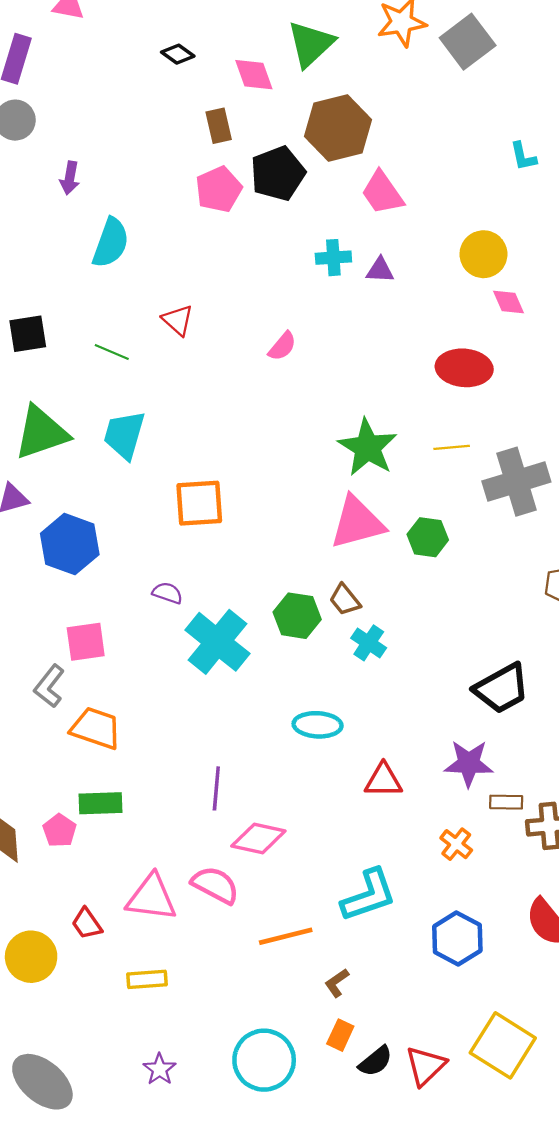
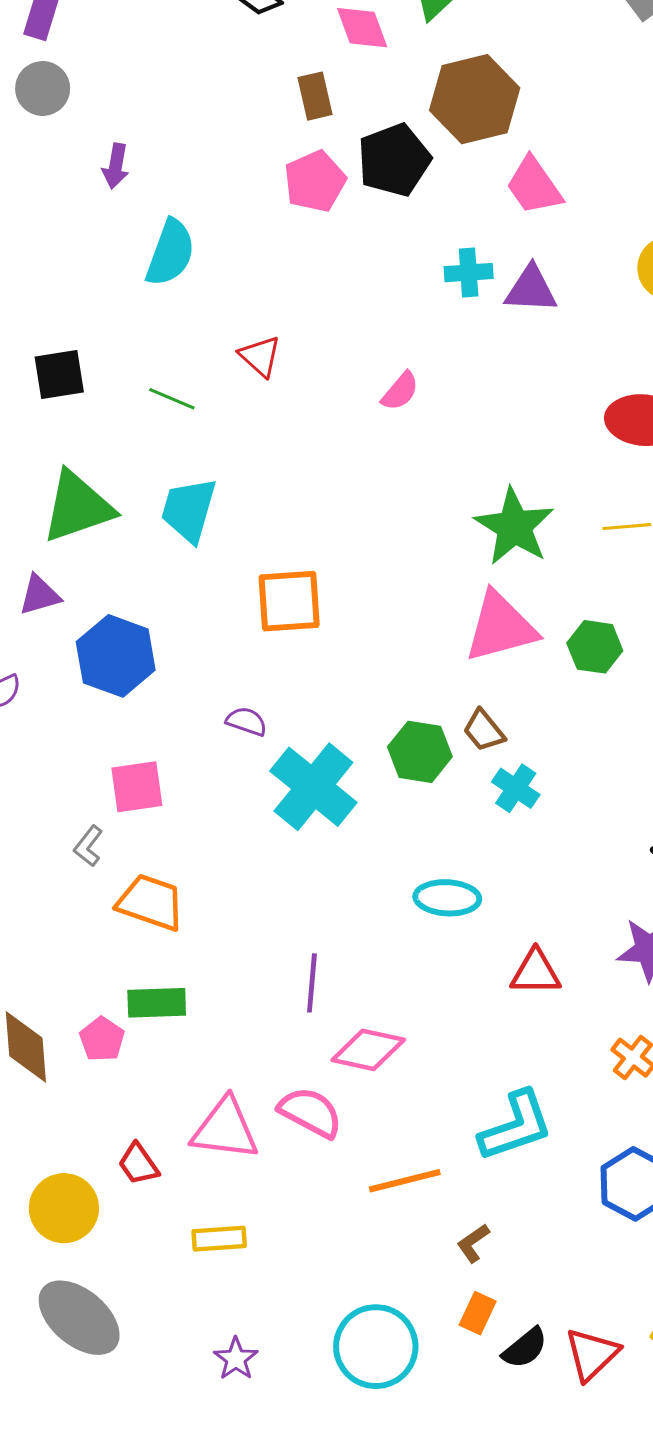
purple triangle: (380, 270) -> (531, 289), size x1.4
gray L-shape: (49, 686) -> (88, 846), size x0.7
gray ellipse: (42, 1082) -> (79, 1318), moved

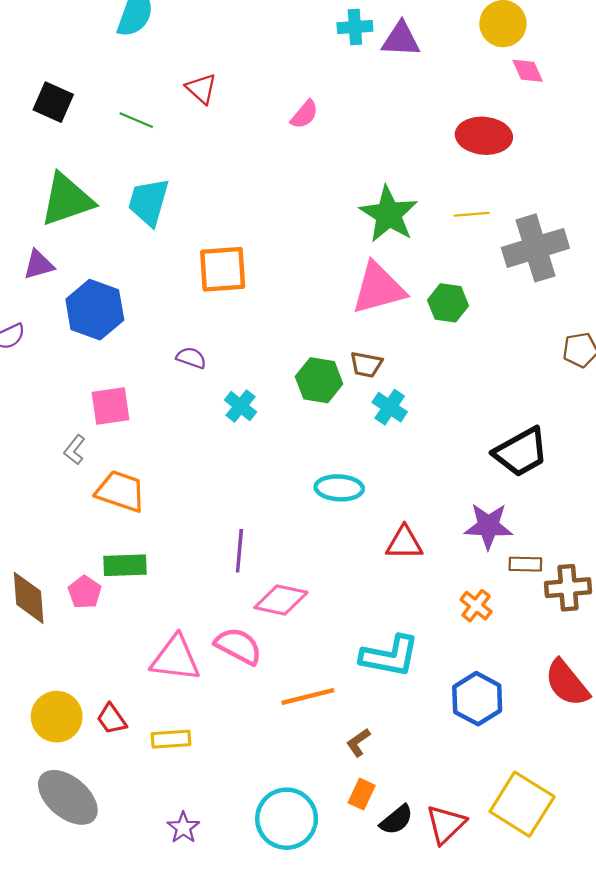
black square: (59, 374) -> (53, 102), turned 33
brown trapezoid: (484, 730) -> (366, 365), turned -40
cyan cross: (313, 787) -> (241, 406), size x0.5
cyan L-shape: (516, 1126) -> (390, 656), turned 30
red trapezoid: (138, 1164) -> (112, 719), moved

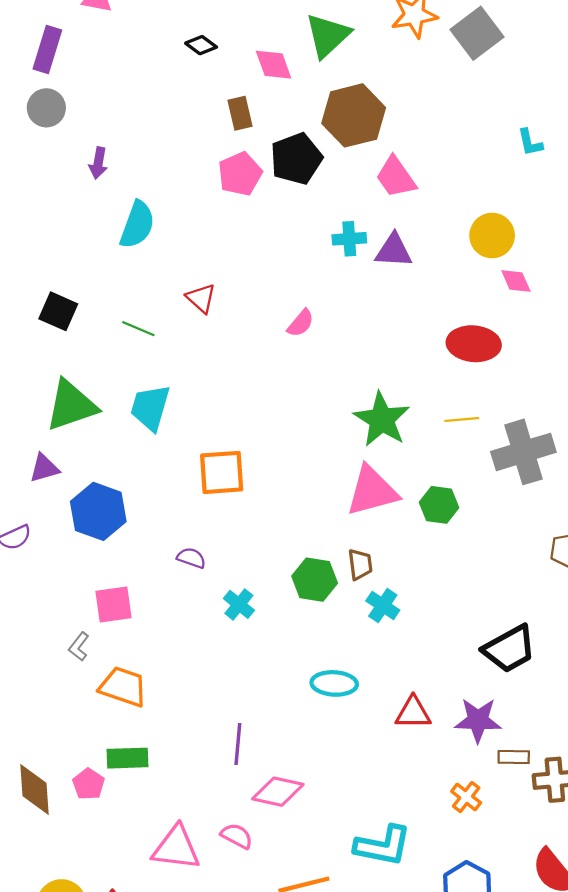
brown trapezoid: (366, 365) -> (360, 564), turned -108
red triangle: (404, 543) -> (413, 713), moved
pink semicircle: (238, 646) -> (237, 836), size x0.7

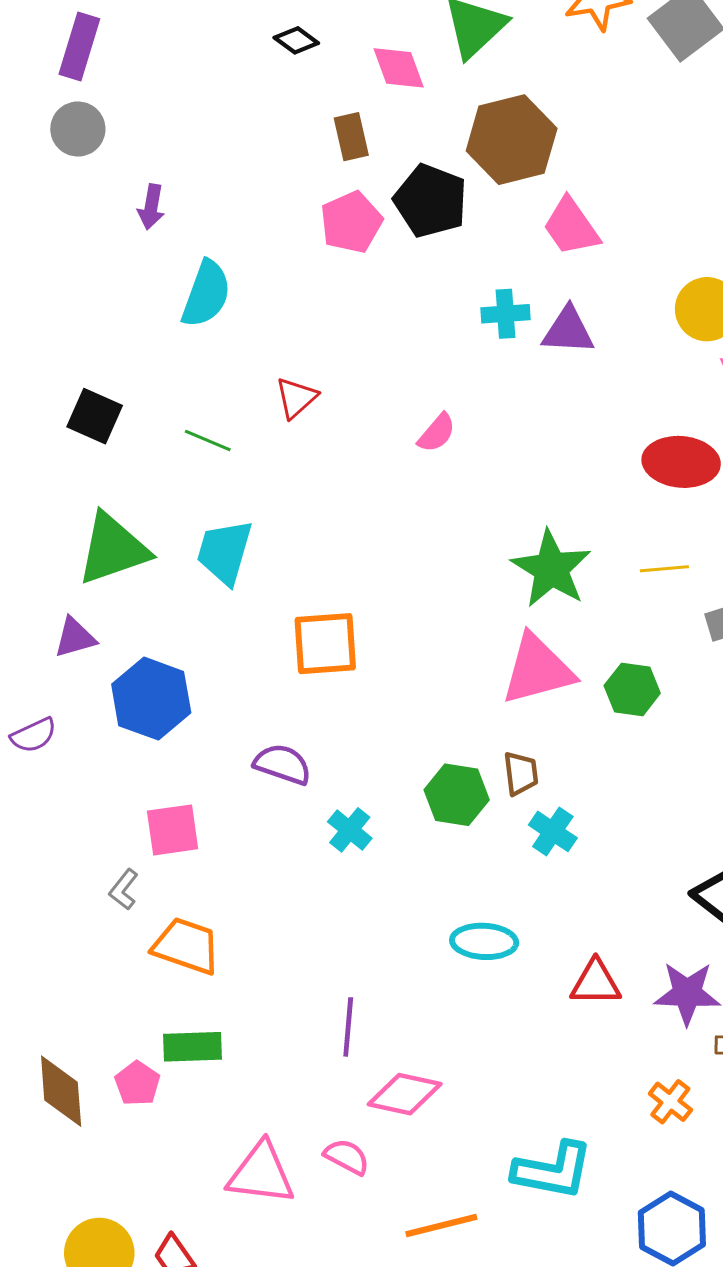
black pentagon: (296, 159) -> (431, 201), turned -30
red triangle: (201, 298) -> (296, 398), turned 36
purple semicircle: (191, 558) -> (283, 764), size x1.4

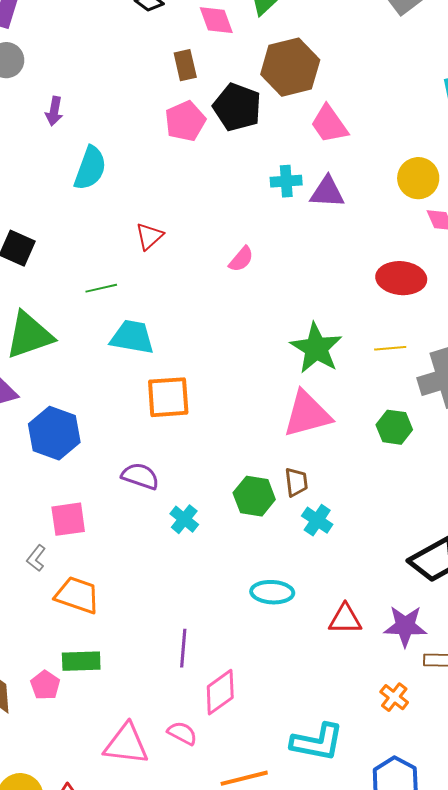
green line: (208, 441) -> (101, 288), moved, turned -36
cyan trapezoid: (224, 552) -> (132, 337), moved, turned 84
green hexagon: (632, 689) -> (394, 427), moved
pink diamond: (405, 1094) -> (220, 692), turned -48

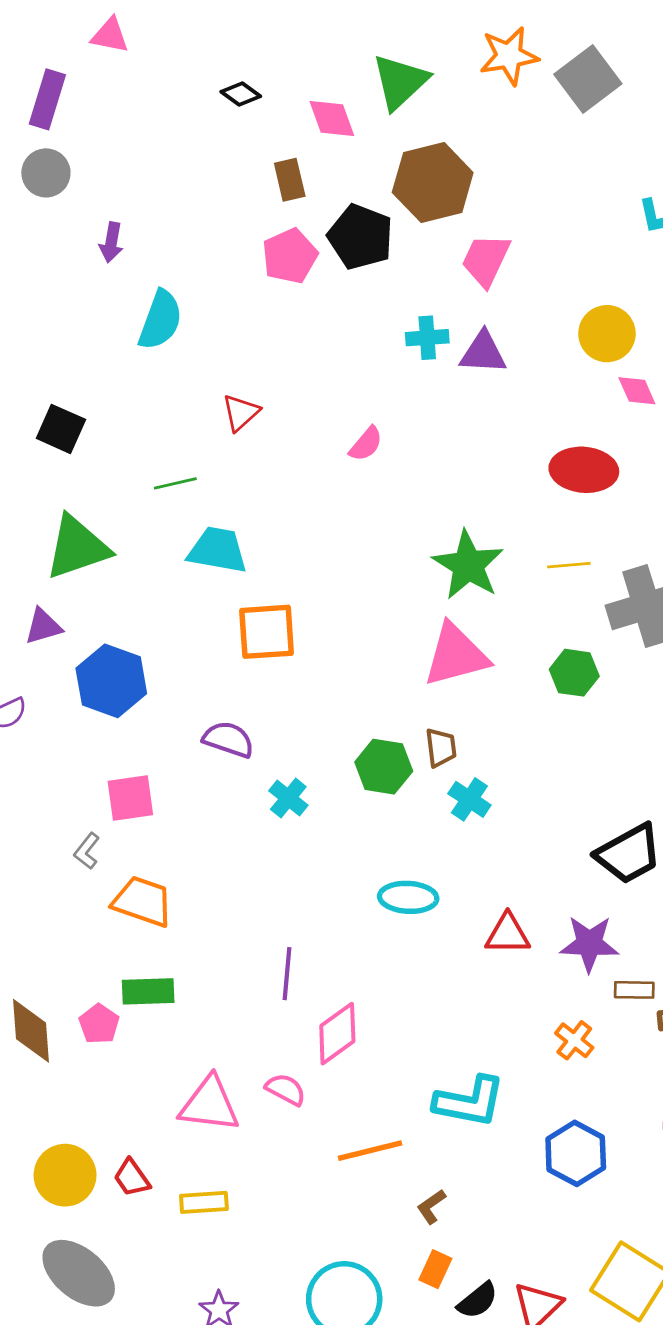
pink trapezoid: (329, 124) -> (486, 260), turned 60

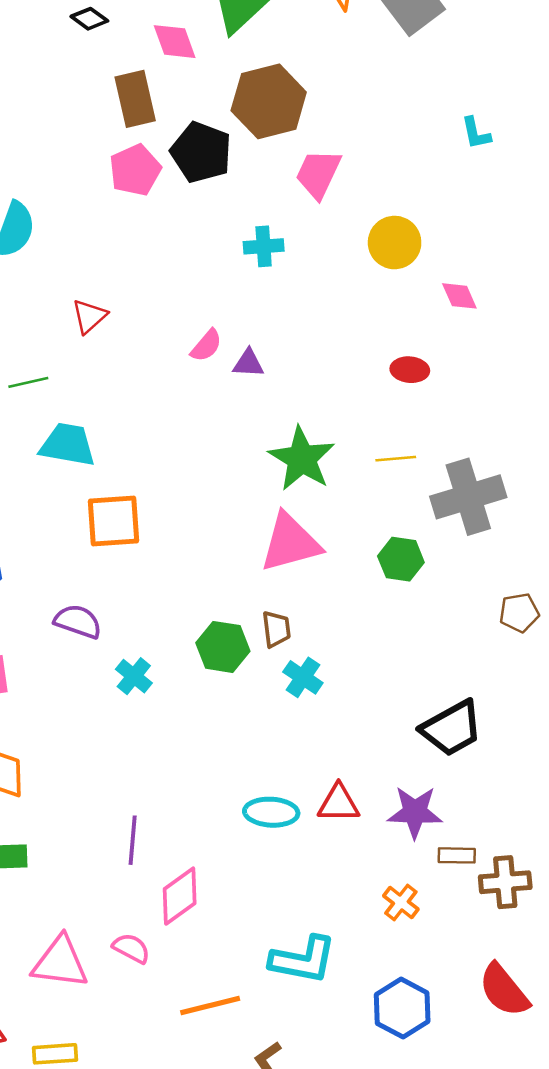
brown rectangle: (290, 180) -> (135, 99), size x1.4
yellow circle: (607, 334) -> (395, 243), moved
purple triangle: (483, 353) -> (248, 363), moved, size x0.7
red ellipse: (584, 470) -> (410, 370), size x0.6
cyan ellipse: (408, 897) -> (271, 812), moved

